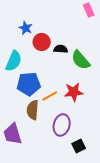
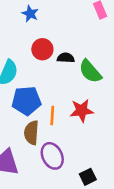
blue star: (26, 28) -> (30, 14), moved
orange line: (50, 96) -> (52, 115), turned -56
purple ellipse: (62, 125) -> (52, 156), moved, turned -40

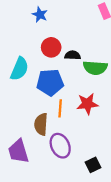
green semicircle: (90, 71) -> (95, 68), turned -45
blue pentagon: (26, 101) -> (50, 82), moved

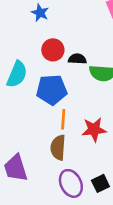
red star: (87, 104) -> (94, 130), moved
brown semicircle: (41, 124) -> (58, 147), moved
purple ellipse: (60, 146) -> (71, 183), moved

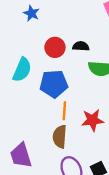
blue star: (40, 13) -> (31, 13), moved
black semicircle: (77, 59) -> (81, 46), moved

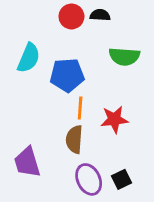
black semicircle: (81, 46) -> (100, 15), moved
red circle: (55, 47) -> (71, 16), moved

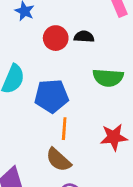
red star: (114, 119) -> (114, 137), moved
brown semicircle: (74, 139) -> (59, 160), turned -52

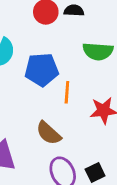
orange line: (64, 129) -> (67, 92), moved

